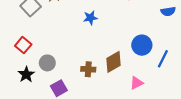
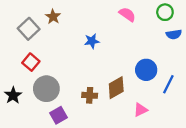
red square: (23, 45) -> (31, 62), moved
gray circle: (47, 63) -> (46, 89), size x1.5
black star: (26, 74) -> (13, 95), moved

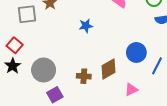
gray square: (29, 29) -> (27, 14), turned 36
red square: (31, 62) -> (15, 45), moved
black star: (13, 95) -> (13, 66), moved

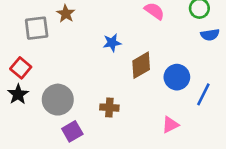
brown diamond: (109, 69) -> (141, 65), moved

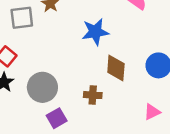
blue star: (112, 43) -> (95, 32), size x1.5
brown diamond: (141, 65) -> (116, 68), moved, turned -56

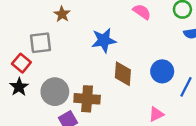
gray square: (22, 18) -> (41, 43), moved
brown cross: (93, 95) -> (87, 99), moved, size x1.5

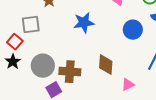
blue circle: (162, 71) -> (133, 30), moved
brown diamond: (123, 74) -> (106, 65), moved

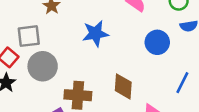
gray circle: (43, 66) -> (43, 66), moved

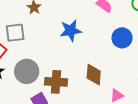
gray circle: (43, 66) -> (27, 71), moved

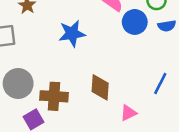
blue circle: (122, 38) -> (135, 22), moved

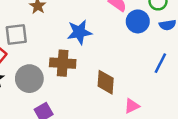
blue line: (160, 83) -> (160, 63), moved
brown cross: (54, 96) -> (63, 63), moved

